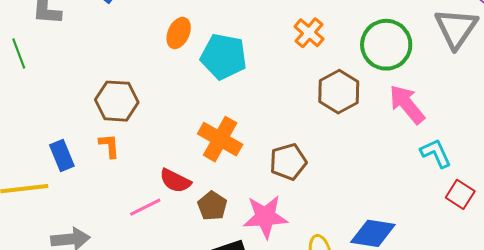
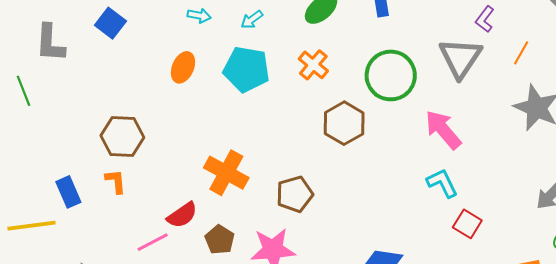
cyan pentagon: (224, 57) -> (246, 69), moved
pink arrow: (407, 104) -> (443, 130), moved
red semicircle: (175, 181) -> (182, 215), turned -60

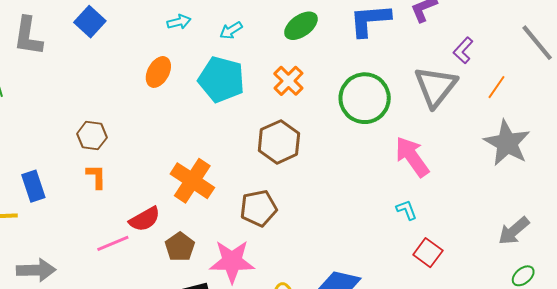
cyan arrow: (199, 16) -> (179, 22), turned -30
brown hexagon: (344, 123) -> (279, 142), moved
brown hexagon: (122, 136) -> (92, 136), size x0.7
orange L-shape: (116, 181) -> (96, 177), moved
cyan L-shape: (442, 183) -> (407, 210), size x0.7

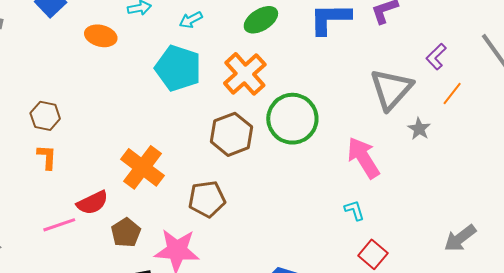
purple L-shape: (463, 50) -> (436, 57), moved
orange ellipse: (158, 72) -> (101, 36), moved, turned 72
orange cross: (288, 81) -> (245, 74), size x1.4
green circle: (365, 98) -> (292, 119), moved
gray star: (507, 143) -> (419, 129), moved, size x0.5

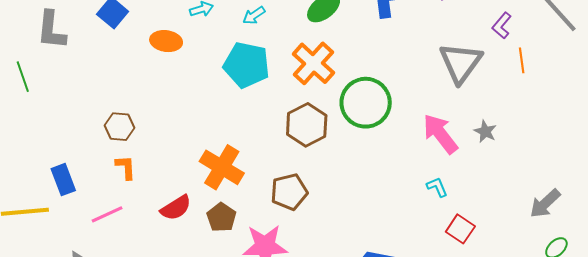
orange line: (452, 94) -> (522, 60), turned -40
gray star: (419, 129) -> (485, 131), moved
pink line: (59, 225) -> (107, 214), moved
brown pentagon: (126, 233) -> (221, 217), moved

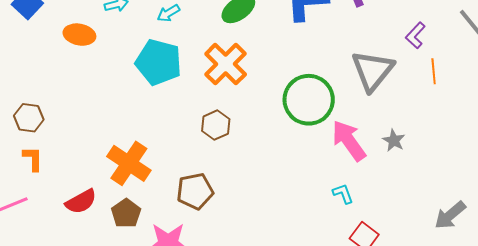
green circle: (366, 103) -> (309, 100), moved
brown hexagon: (307, 125) -> (216, 125), size x0.7

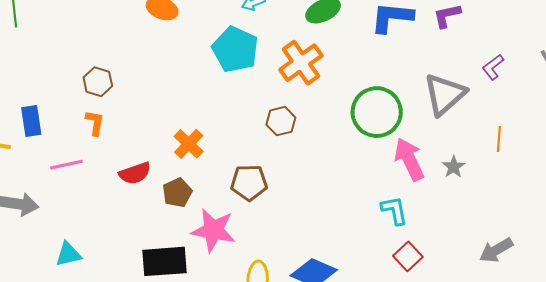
orange line: (434, 71) -> (499, 139), moved
orange cross: (129, 163) -> (189, 144), size x0.7
cyan L-shape: (343, 194) -> (394, 210), size x1.4

